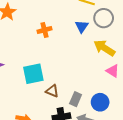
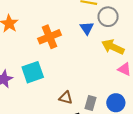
orange cross: (45, 30) -> (50, 37), size x1.5
cyan square: (33, 74) -> (33, 72), moved

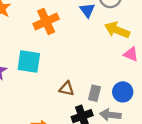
cyan square: (33, 72) -> (29, 62), turned 30

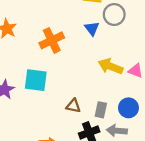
yellow arrow: (117, 30) -> (110, 66), moved

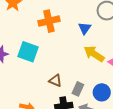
blue triangle: (92, 28) -> (85, 28), moved

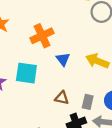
blue triangle: (85, 28) -> (63, 59), moved

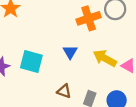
orange cross: (42, 36) -> (89, 18), moved

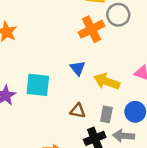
yellow arrow: (105, 58) -> (107, 81), moved

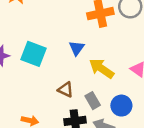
gray rectangle: (106, 114) -> (93, 101), turned -56

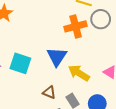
blue triangle: (77, 48) -> (57, 57), size x1.5

